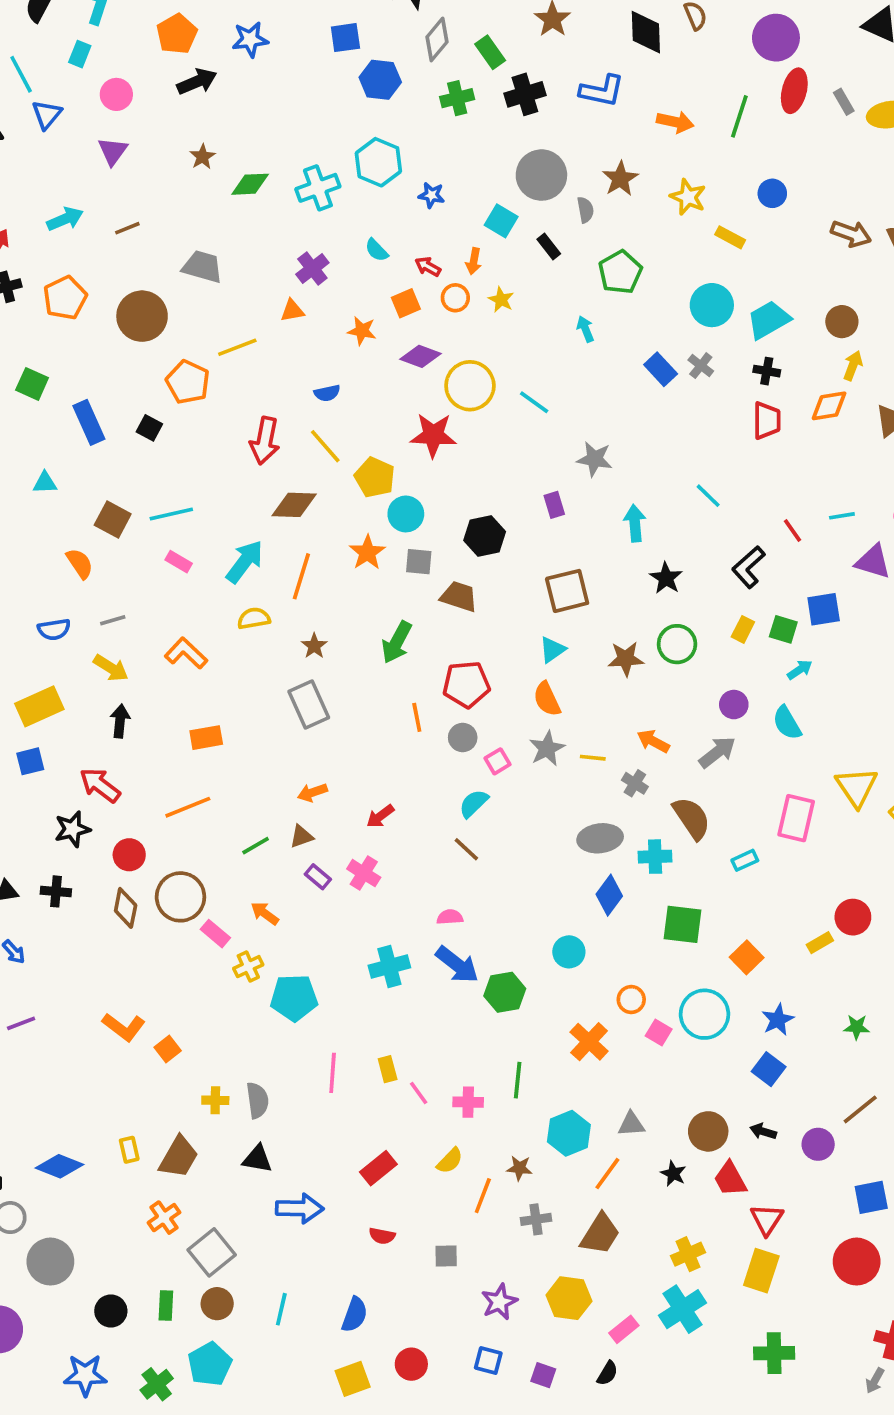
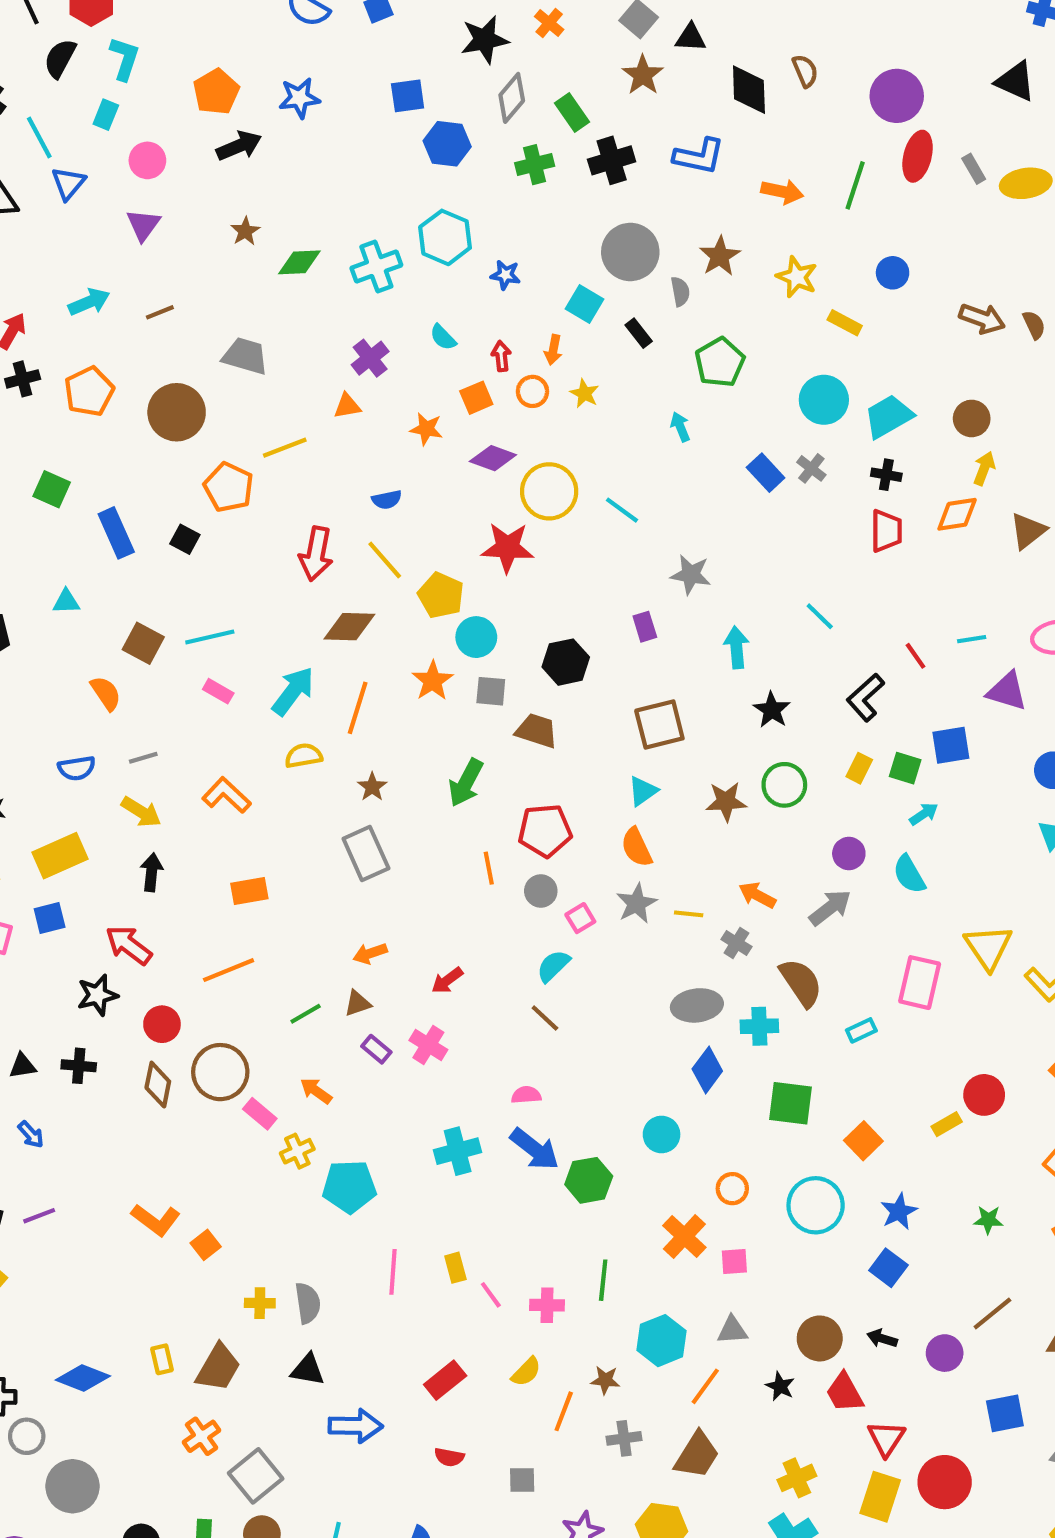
red arrow: (428, 267) -> (501, 356), turned 55
pink square: (659, 1032) -> (734, 1261), moved, turned -35
red circle: (857, 1262) -> (945, 1482), moved

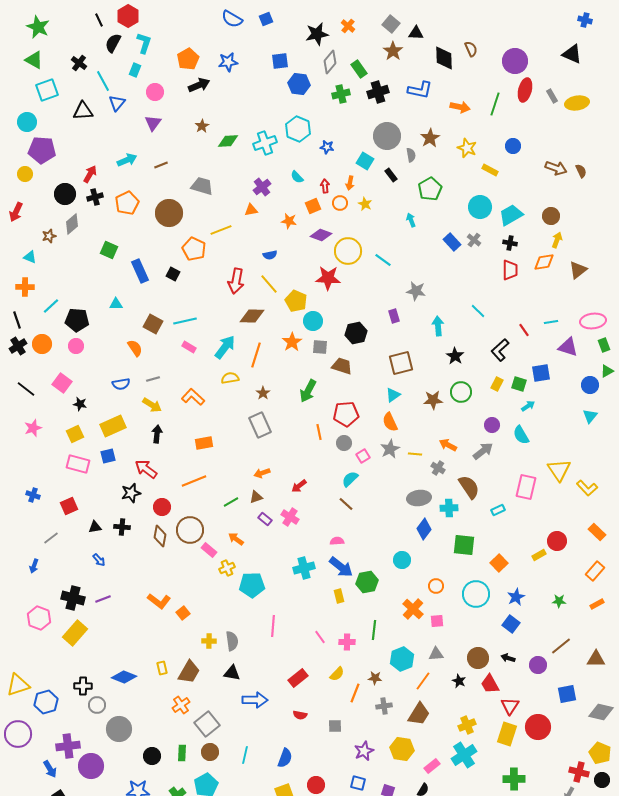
yellow rectangle: (455, 1268) -> (339, 596), moved

